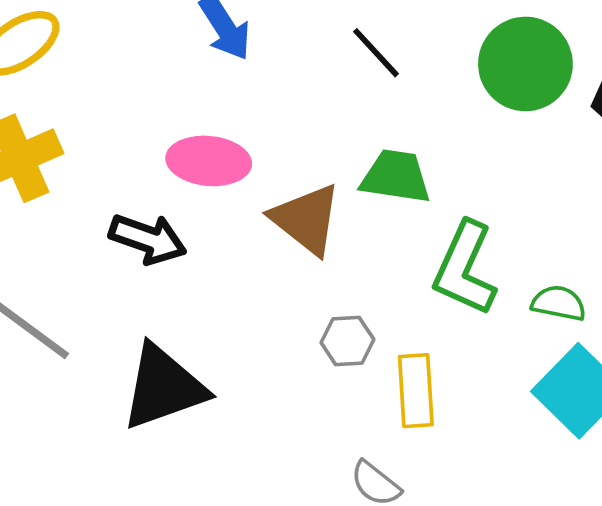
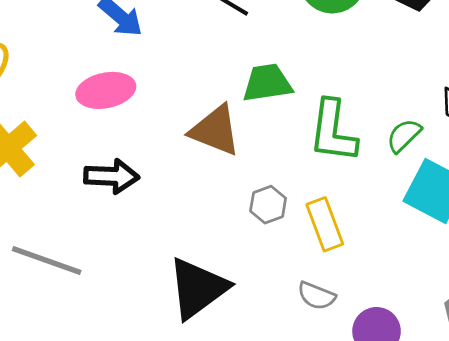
pink ellipse: (209, 161) -> (106, 90), moved
green semicircle: (559, 303) -> (404, 136), turned -39
black triangle: (164, 387) -> (198, 288), moved

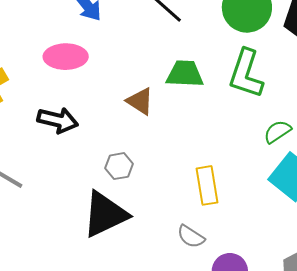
brown triangle: (215, 130) -> (140, 101), size x0.7
green L-shape: (333, 131) -> (246, 74), moved
gray hexagon: (268, 205) -> (119, 166), moved

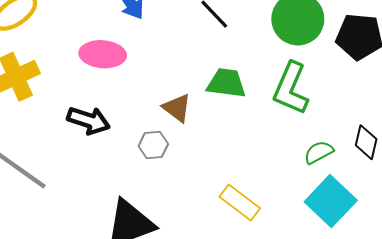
gray hexagon: (119, 166) -> (153, 145), moved
yellow rectangle: (207, 185) -> (240, 203), turned -48

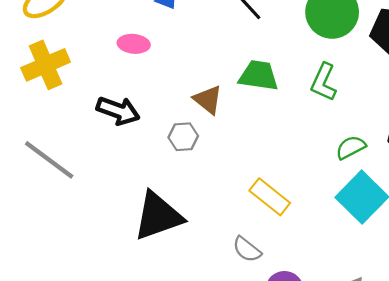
pink ellipse: (103, 54) -> (134, 44), size x0.7
green L-shape: (291, 88) -> (324, 82), size x0.7

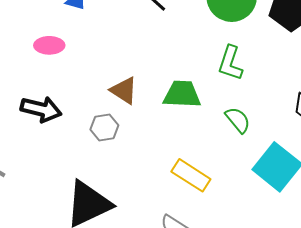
green trapezoid: (259, 76) -> (182, 94), moved
green semicircle: (351, 147) -> (238, 120), moved, turned 84

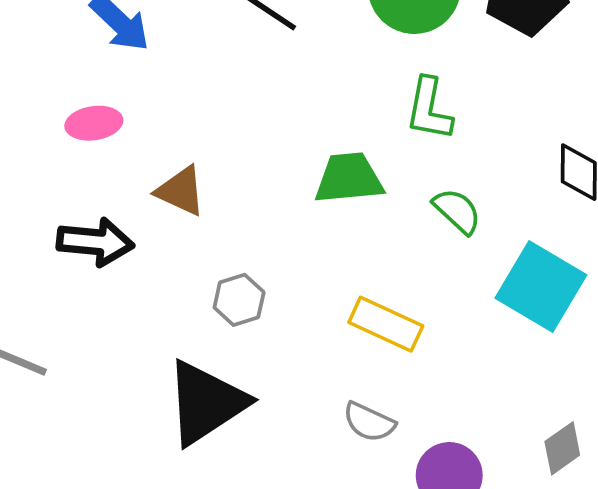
brown triangle: (124, 90) -> (181, 191), moved
gray hexagon: (104, 127) -> (239, 300), moved

